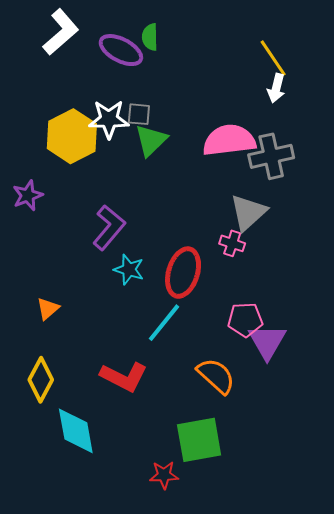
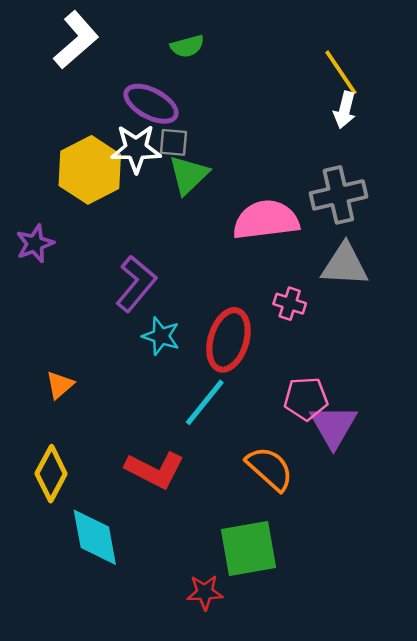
green semicircle: (150, 37) -> (187, 46), turned -104
purple ellipse: (121, 50) -> (151, 104), moved
pink semicircle: (229, 140) -> (266, 220), moved
gray triangle: (248, 212) -> (345, 265), moved, turned 45

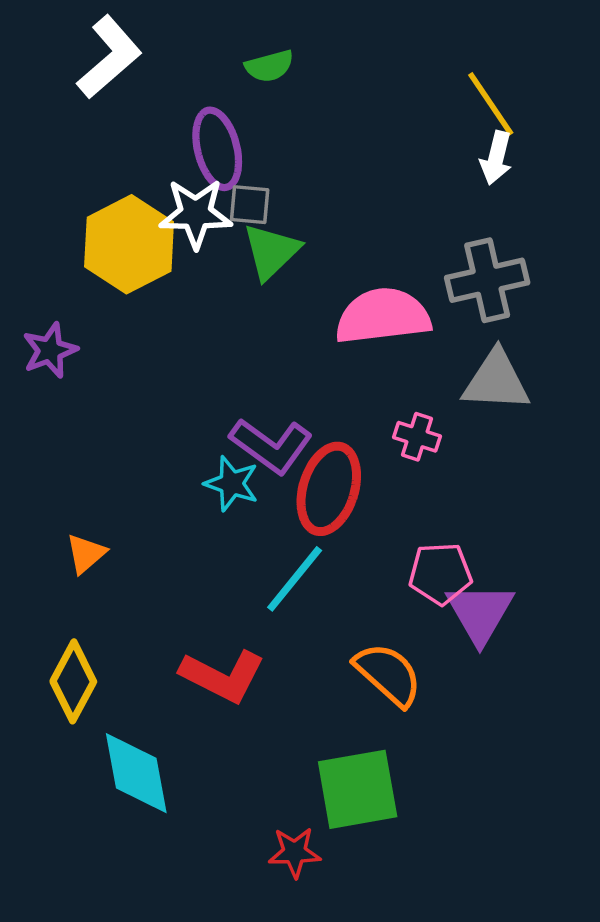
purple ellipse: (151, 104) -> (217, 149), turned 48
purple L-shape: (136, 284) -> (271, 446), moved, turned 86

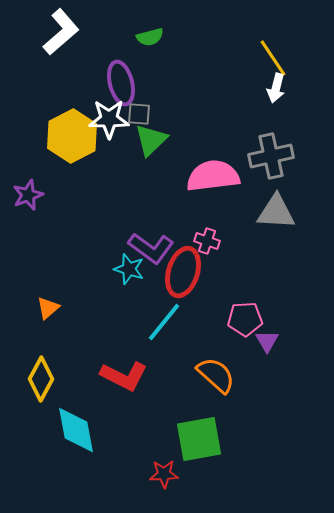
pink cross: (417, 437) -> (207, 241), moved
purple triangle: (480, 613) -> (267, 341), size x0.6

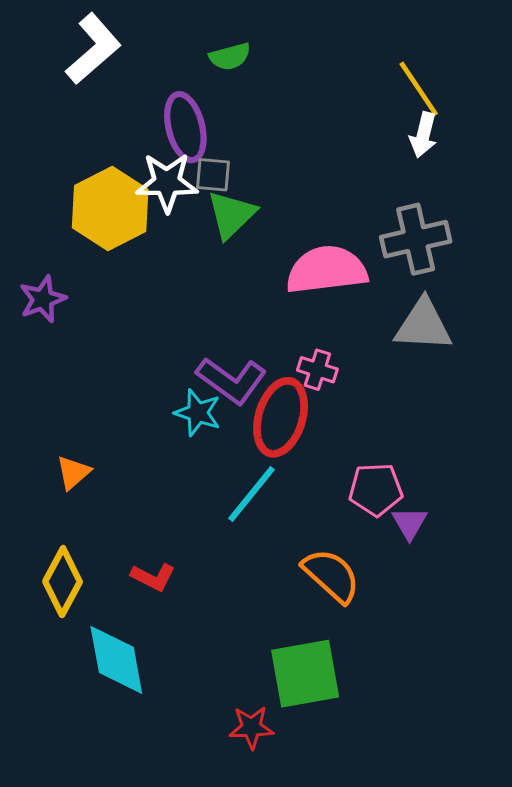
red L-shape: (124, 376) -> (153, 577), moved, size x0.6

